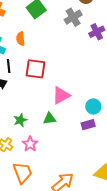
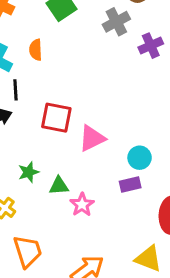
red square: (36, 69) -> (56, 118), moved
green triangle: (50, 119) -> (59, 186), moved
pink star: (30, 144) -> (82, 205), moved

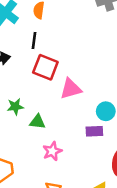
black line: (15, 90) -> (34, 41), moved
pink star: (82, 205) -> (52, 151), moved

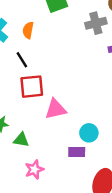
black line: (34, 41) -> (22, 60), turned -42
red square: (45, 67) -> (32, 87), turned -30

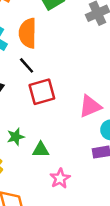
orange semicircle: (28, 30) -> (28, 33), size x1.6
pink triangle: (56, 109) -> (90, 106), moved

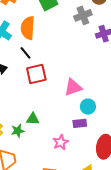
green star: (16, 137) -> (18, 131), moved
pink star: (60, 178) -> (61, 142), moved

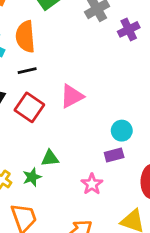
black line: (26, 53) -> (27, 71), turned -56
red square: (36, 74) -> (29, 107), moved, turned -35
pink triangle: (73, 87) -> (72, 96), moved

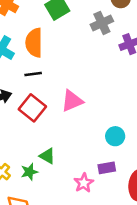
purple rectangle: (114, 155) -> (107, 168), moved
green triangle: (50, 158) -> (47, 156), turned 30

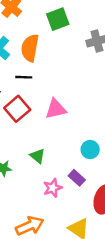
green triangle: (47, 156) -> (38, 156), moved
purple rectangle: (107, 168) -> (77, 178), turned 42

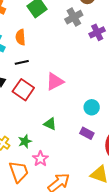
orange semicircle: (30, 48) -> (21, 37), size x0.7
pink star: (53, 188) -> (40, 159), moved

